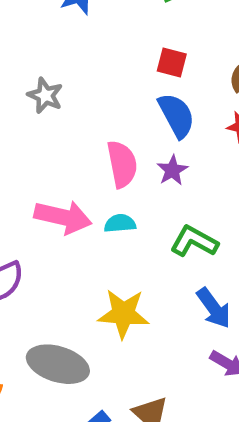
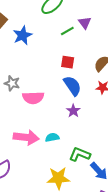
pink semicircle: (122, 164) -> (33, 98), moved, turned 105
green L-shape: (194, 241) -> (80, 154), moved

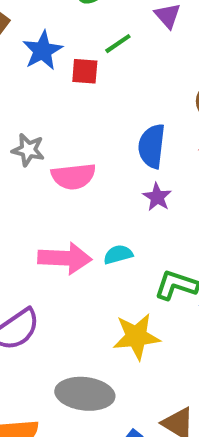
green line: (67, 31) -> (118, 44), moved
red square: (68, 62) -> (85, 71), moved
blue semicircle: (72, 86) -> (152, 146), turned -135

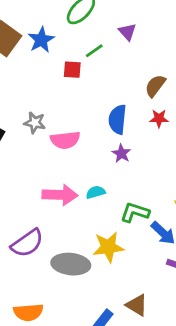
blue star: (42, 51) -> (41, 40), moved
gray ellipse: (85, 394) -> (71, 264), moved

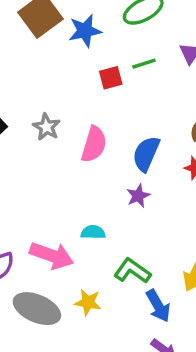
red square: (72, 70) -> (111, 78), turned -36
pink semicircle: (65, 140) -> (94, 144), moved, turned -84
pink arrow: (60, 195) -> (52, 255), moved
yellow star: (108, 247) -> (88, 302), size x0.7

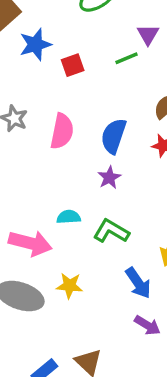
blue star: (85, 31) -> (35, 44), moved
green line: (144, 64) -> (126, 58), moved
green L-shape: (132, 271) -> (111, 231), moved

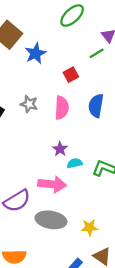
red square: (73, 65) -> (71, 75), moved
purple star: (109, 178) -> (60, 149), moved
yellow star: (70, 286) -> (89, 227), moved

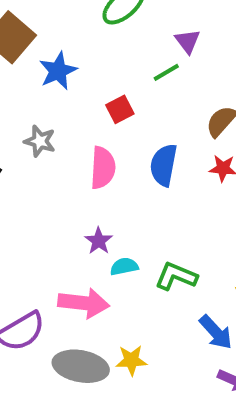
gray star: (29, 104) -> (40, 141), moved
yellow star: (89, 227) -> (131, 360), moved

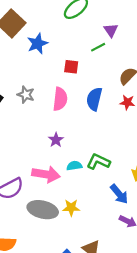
red square: (120, 109) -> (71, 67), turned 32
gray star: (40, 141) -> (26, 95), moved
cyan semicircle: (124, 266) -> (74, 166), moved

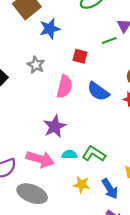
gray star: (26, 95) -> (36, 65), moved
blue semicircle: (94, 99) -> (98, 91), turned -75
purple star: (56, 140) -> (55, 126), size x1.5
yellow star: (71, 208) -> (82, 185), moved

